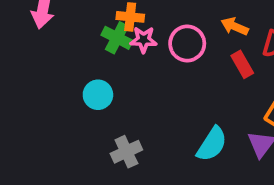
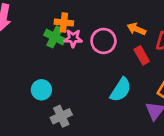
cyan circle: (98, 95) -> (41, 90), moved
cyan semicircle: (212, 144) -> (121, 90), moved

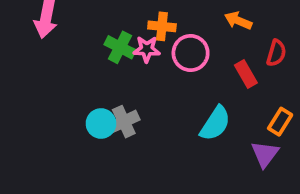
orange cross: (64, 22) -> (162, 26), moved
orange arrow: (136, 29) -> (238, 21), moved
gray cross: (61, 116) -> (124, 122), moved

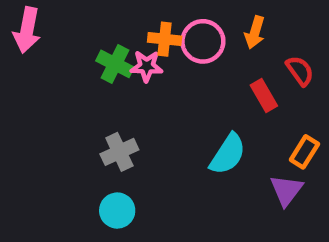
orange arrow: (238, 21) -> (255, 32), turned -96
pink circle: (191, 53) -> (203, 41), moved
red semicircle: (276, 53) -> (300, 71), turned -52
cyan circle: (101, 124) -> (117, 211), moved

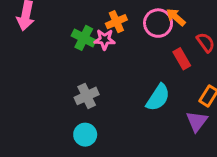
orange arrow: (255, 32) -> (176, 17), turned 114
orange cross: (165, 39) -> (116, 22), turned -30
pink circle: (203, 41) -> (158, 23), moved

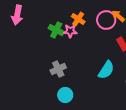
orange cross: (116, 22) -> (78, 19), turned -32
cyan circle: (85, 135) -> (65, 95), moved

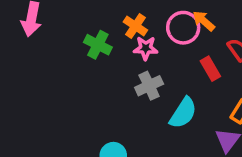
pink star: (70, 31) -> (146, 48), moved
gray cross: (58, 69) -> (149, 86), moved

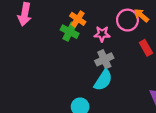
orange cross: (135, 26) -> (78, 19), moved
cyan semicircle: (183, 113) -> (103, 80), moved

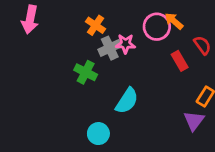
green cross: (70, 32) -> (86, 72), moved
gray cross: (104, 59) -> (110, 48), moved

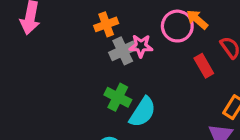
orange cross: (96, 25) -> (106, 24), turned 36
green cross: (86, 72) -> (118, 97), moved

